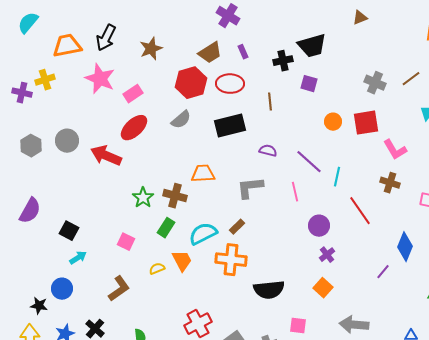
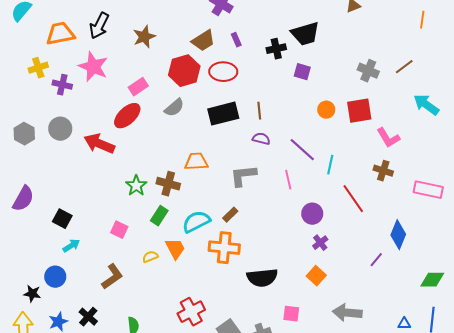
purple cross: (22, 93) -> (62, 85), moved
pink rectangle: (133, 94) -> (138, 87), moved
brown line: (270, 102) -> (259, 111), moved

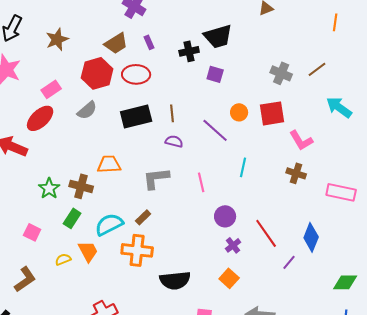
purple line: (302, 150) -> (215, 130), moved
red line: (353, 199) -> (266, 233), moved

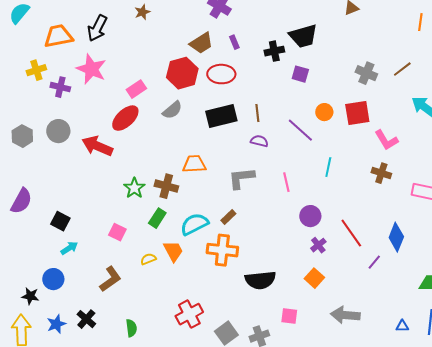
brown star: (57, 39) -> (142, 12), moved, size x0.7

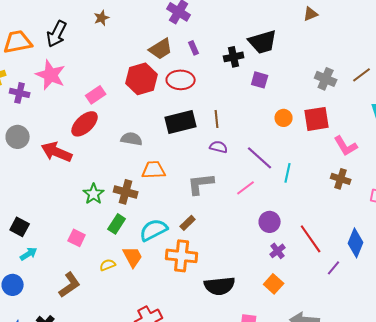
gray semicircle: (172, 110) -> (132, 139), moved, turned -130
purple line: (300, 130) -> (260, 158), moved
pink line: (286, 182) -> (246, 188), turned 66

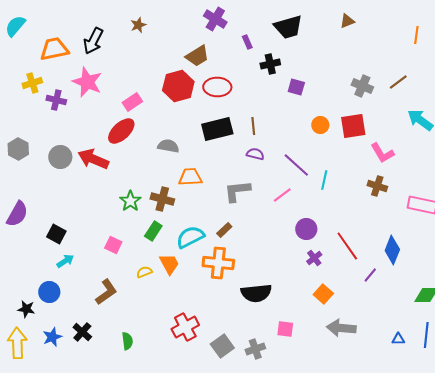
black trapezoid: (263, 42) -> (288, 27), moved
purple rectangle: (194, 48) -> (247, 42), moved
gray circle: (18, 137) -> (60, 157), moved
orange square: (274, 284) -> (323, 294), moved

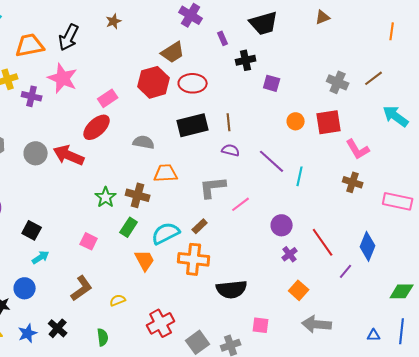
pink line: (282, 195) -> (241, 204), moved
yellow semicircle: (144, 272) -> (118, 300), moved

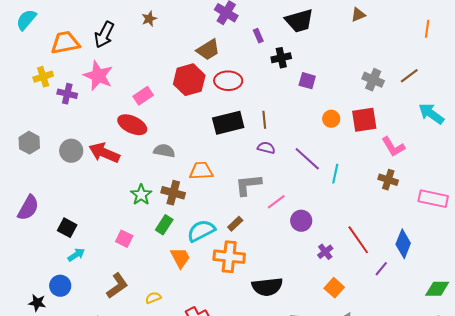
red ellipse: (97, 127) -> (132, 125), turned 68
gray semicircle: (144, 142) -> (164, 151), moved
purple circle: (282, 225) -> (301, 221), moved

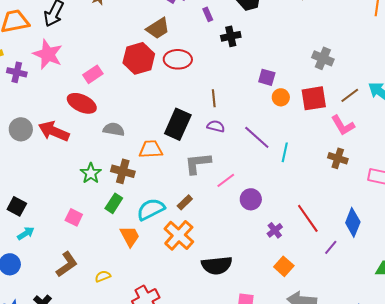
brown line: (409, 76) -> (350, 95), moved
purple square: (307, 81) -> (267, 77), moved
black rectangle: (228, 123) -> (178, 124), moved, turned -52
orange cross: (229, 257) -> (179, 235), turned 36

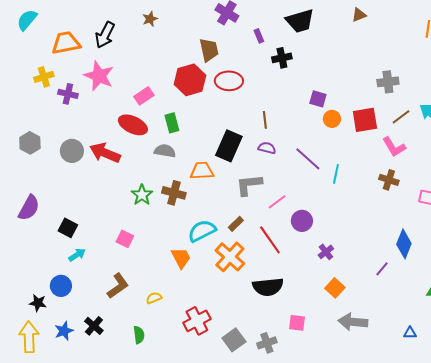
brown trapezoid: (158, 28) -> (209, 50), turned -70
gray cross: (323, 58) -> (388, 82), moved, turned -30
green rectangle: (114, 203) -> (172, 123), moved, turned -48
red line: (308, 218) -> (270, 240), moved

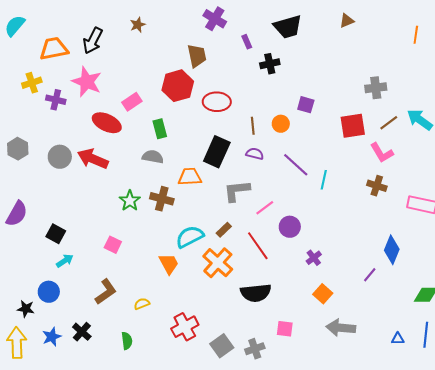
red ellipse: (229, 81) -> (217, 102), moved
orange circle: (332, 119) -> (281, 124), moved
red ellipse: (133, 125) -> (107, 123), moved

